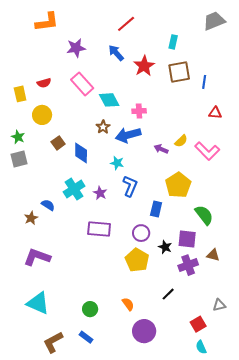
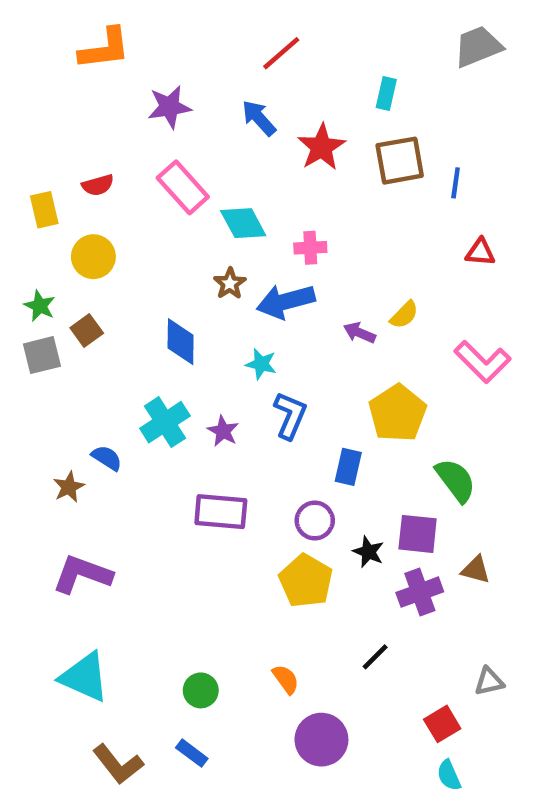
brown square: (58, 143) -> (87, 330), moved
pink L-shape: (207, 151) -> (482, 362), moved
brown L-shape: (53, 342) -> (118, 764), turned -100

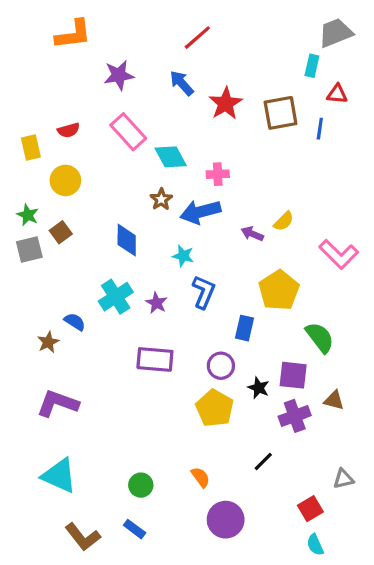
cyan rectangle: (386, 93) -> (312, 66), moved
red triangle: (480, 252) -> (337, 94), moved

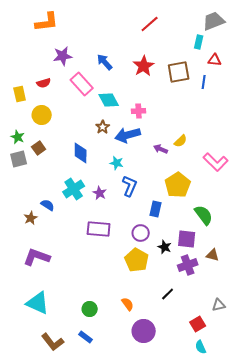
red line: (197, 38) -> (150, 24), moved
purple star: (119, 75) -> (63, 56), moved
blue arrow: (182, 83) -> (105, 62), moved

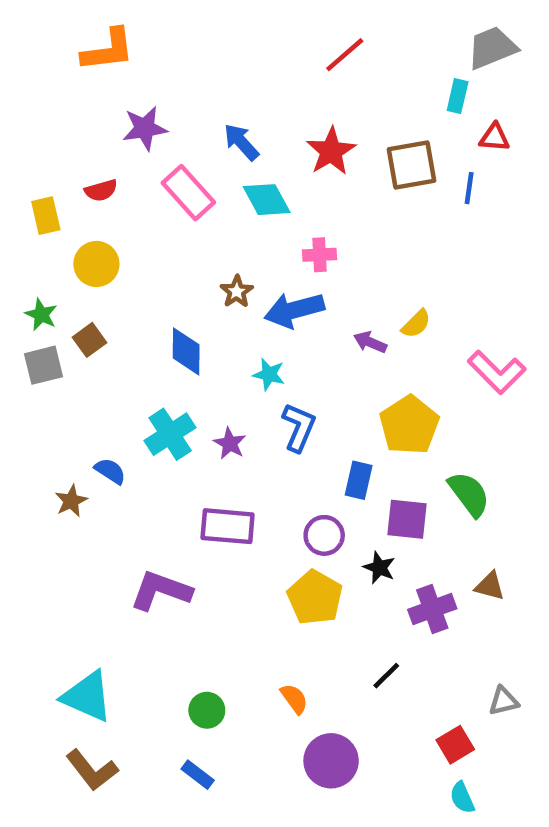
cyan diamond: (109, 100) -> (267, 200), moved
purple square: (187, 239) -> (407, 519), moved
purple L-shape: (37, 257) -> (161, 591), moved
brown L-shape: (53, 342) -> (92, 770), moved

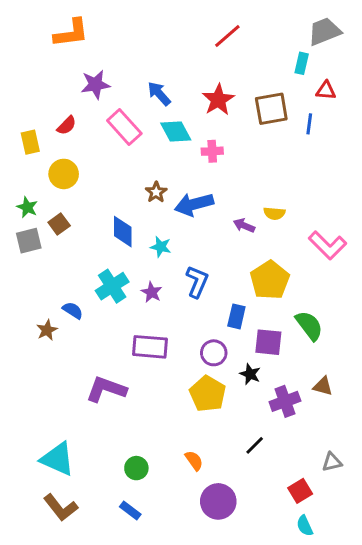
red semicircle: (101, 190) -> (67, 125), turned -30
pink cross: (320, 255) -> (212, 151), moved
yellow semicircle: (416, 324) -> (274, 213), turned 50
cyan star: (269, 374) -> (161, 247), moved

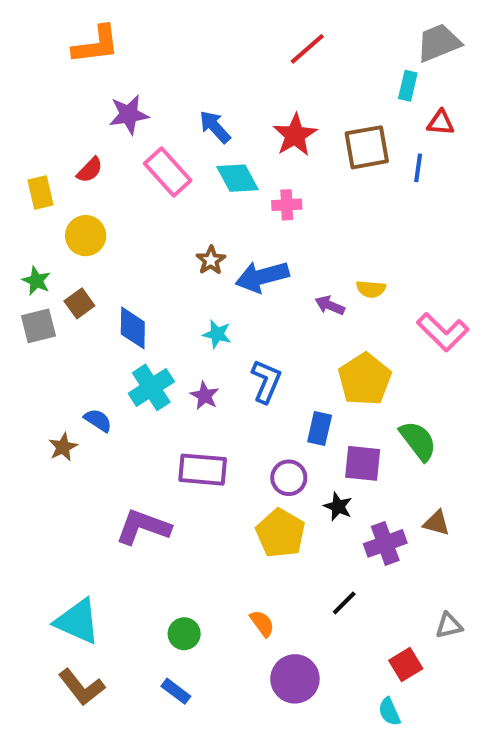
blue diamond: (123, 232) -> (133, 328), moved
cyan semicircle: (305, 526) -> (389, 712), moved

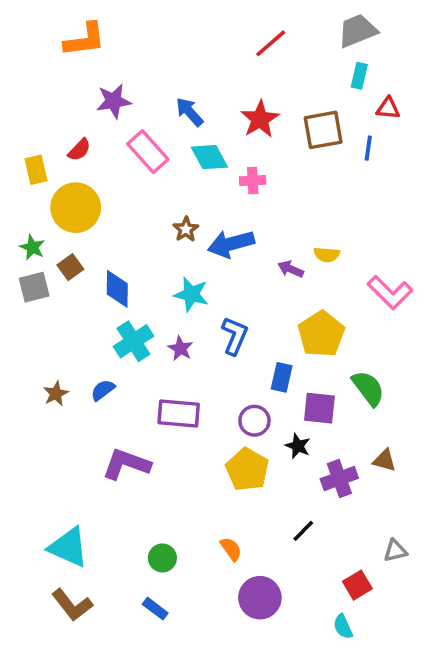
gray trapezoid: (439, 43) -> (357, 31), moved
yellow circle: (86, 236) -> (76, 208), size x1.4
cyan star: (217, 334) -> (191, 294), size x1.4
blue semicircle: (98, 420) -> (103, 390), moved, turned -70

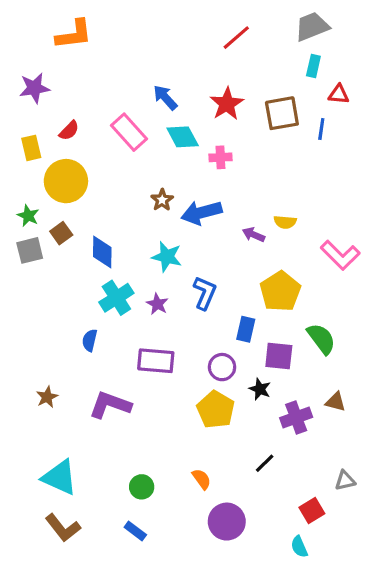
purple star: (114, 101) -> (34, 88), moved
blue semicircle: (103, 390) -> (90, 340), turned -40
brown star: (56, 394) -> (47, 397), moved

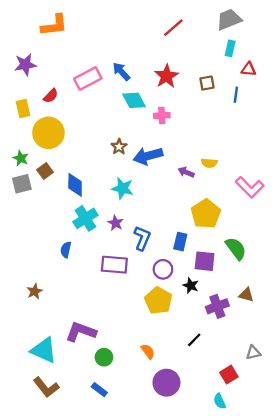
brown square: (282, 113) -> (207, 83), size x0.6
pink rectangle: (129, 132) -> (88, 78), moved, turned -76
blue L-shape: (205, 293) -> (142, 238), moved
purple L-shape: (110, 405) -> (81, 332), moved

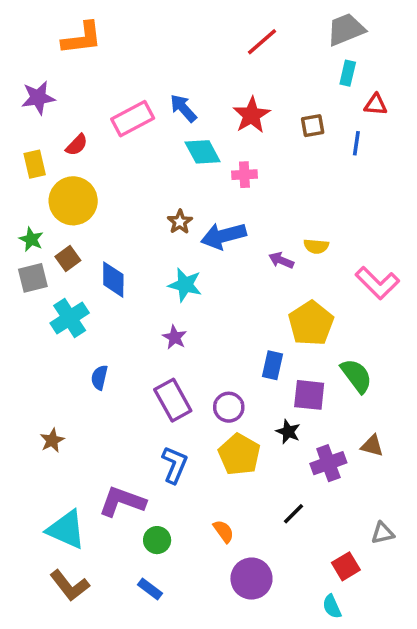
cyan cross: (85, 218) -> (70, 318), moved
blue L-shape: (142, 238) -> (175, 465), moved
purple rectangle: (114, 265) -> (173, 400), turned 56
purple circle: (163, 269) -> (229, 407), moved

